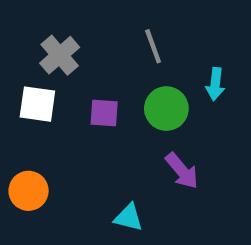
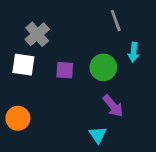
gray line: (153, 46) -> (116, 21), moved
cyan triangle: (129, 217) -> (98, 135), moved, turned 42

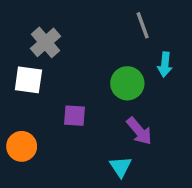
purple square: (65, 70) -> (74, 116), moved

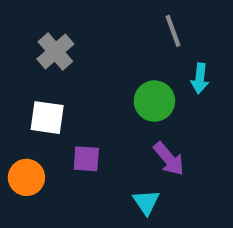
white square: (28, 80) -> (47, 118), moved
purple square: (74, 116) -> (86, 159), moved

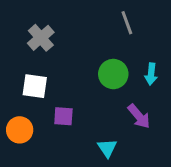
cyan arrow: (200, 78) -> (151, 74), moved
purple arrow: (169, 159) -> (139, 116), moved

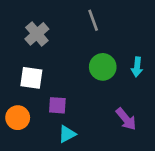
gray line: (127, 23) -> (93, 20), moved
purple arrow: (139, 116) -> (126, 119), moved
cyan triangle: (107, 148) -> (67, 134), moved, turned 36

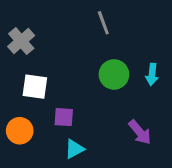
gray cross: (37, 34) -> (21, 41), moved

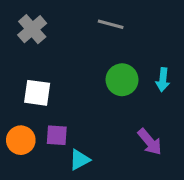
gray line: (103, 23) -> (111, 24), turned -55
gray cross: (21, 41) -> (32, 29), moved
purple square: (64, 117) -> (57, 135), moved

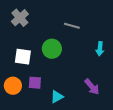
gray line: (111, 24) -> (72, 26), moved
green circle: (122, 80) -> (52, 49), moved
cyan triangle: (80, 160) -> (57, 97), moved

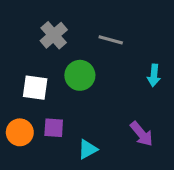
gray cross: (20, 18) -> (54, 35), moved

